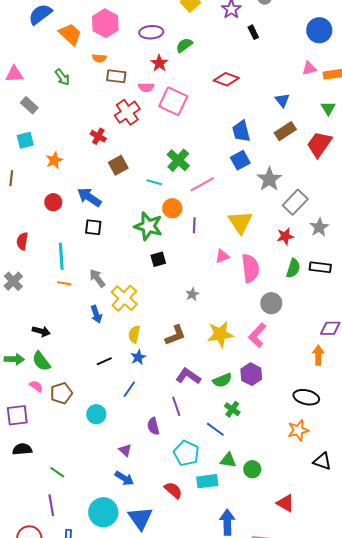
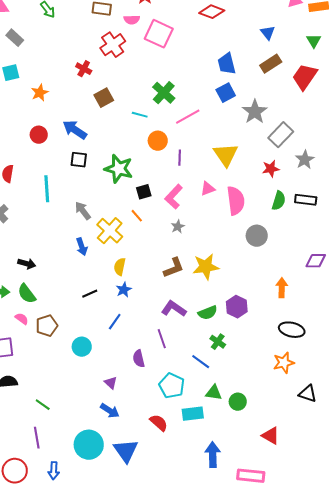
green star: (148, 226) -> (119, 169), moved
orange line: (64, 283) -> (137, 216), moved, turned 40
brown L-shape: (175, 335) -> (174, 268), moved
pink L-shape: (257, 335) -> (174, 197), moved
orange arrow: (318, 355) -> (282, 288), moved

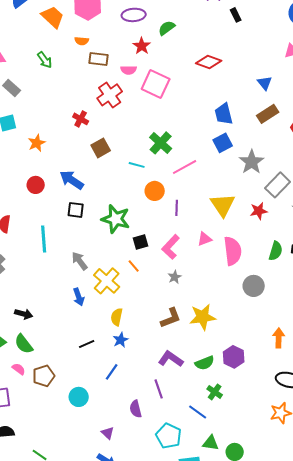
red star: (271, 169) -> (259, 211), moved

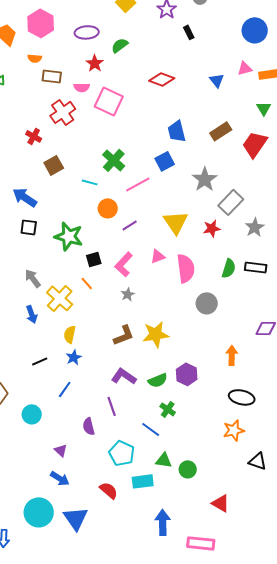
blue triangle: (265, 83) -> (217, 80), moved
blue square: (223, 143) -> (165, 161), moved
purple line: (177, 208) -> (130, 225), turned 56

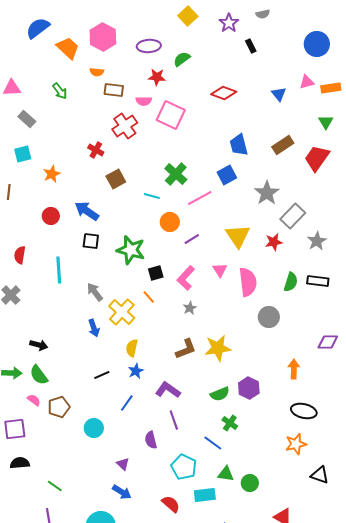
red star: (95, 63) -> (157, 77), turned -30
pink triangle: (158, 256) -> (220, 270), turned -42
purple L-shape: (124, 376) -> (168, 390), moved

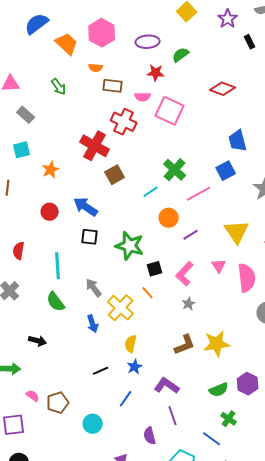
red cross: (125, 126) -> (124, 122), turned -30
red cross: (96, 150) -> (95, 146), size x1.8
cyan line: (152, 196) -> (151, 192), turned -49
green semicircle: (39, 375) -> (56, 302), moved

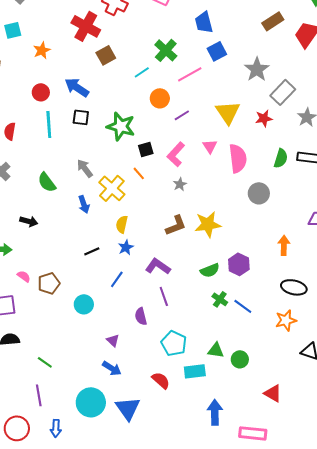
blue trapezoid: (238, 141) -> (204, 22), moved
cyan line: (58, 266) -> (49, 124), moved
blue line: (212, 439) -> (243, 306), moved

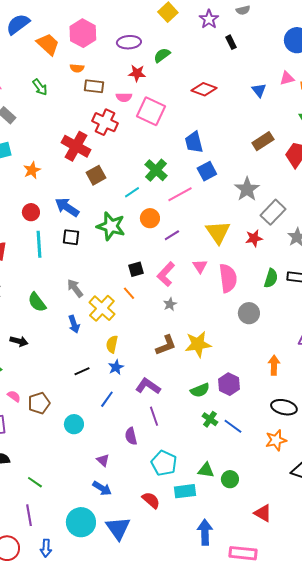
green star: (121, 126) -> (111, 226), moved

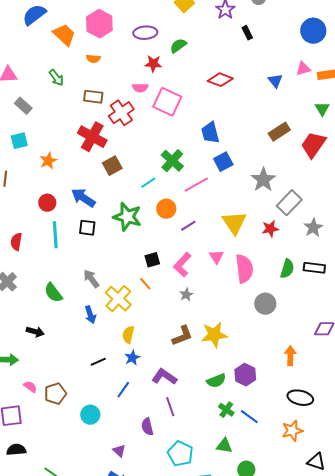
brown rectangle: (94, 86) -> (93, 97), moved
red cross: (105, 122) -> (121, 113), turned 30
green triangle: (206, 470) -> (224, 446), moved

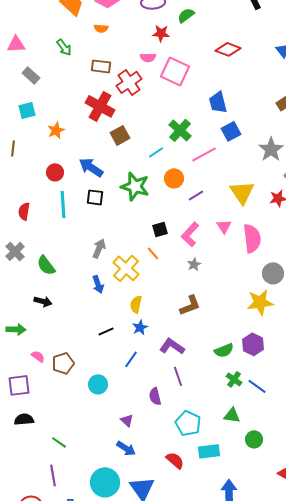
gray arrow: (91, 279) -> (99, 248), turned 60
green semicircle: (53, 293) -> (46, 265), moved
yellow star: (214, 335) -> (260, 302), moved

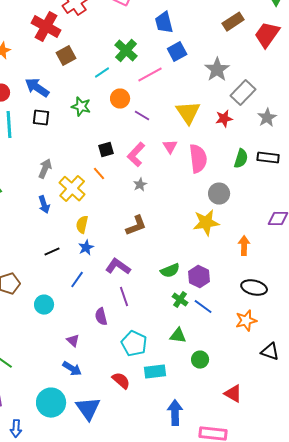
green star: (135, 186) -> (81, 107), size x0.7
purple line: (196, 195) -> (142, 116), turned 63
purple hexagon: (253, 344) -> (199, 277), moved

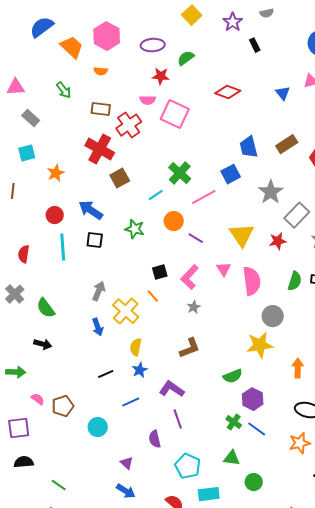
blue trapezoid: (164, 23) -> (249, 147), moved
green semicircle: (170, 271) -> (233, 376), moved
blue line: (77, 280) -> (131, 402), turned 30

